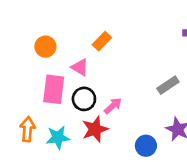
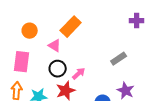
orange rectangle: (102, 41) -> (71, 27), size x1.5
pink rectangle: (54, 89) -> (22, 62), moved

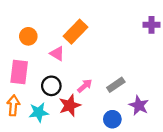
gray rectangle: (119, 59) -> (116, 85), moved
black circle: (58, 69) -> (51, 86), moved

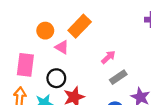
orange circle: (28, 36) -> (45, 31), moved
pink arrow: (85, 86) -> (108, 57), moved

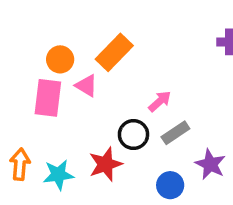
pink rectangle: (25, 65) -> (48, 98), moved
black circle: (56, 78) -> (133, 135), moved

